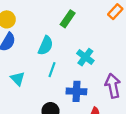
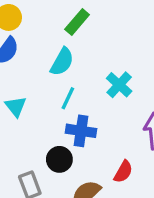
green rectangle: (68, 19) -> (77, 22), moved
blue cross: (76, 91) -> (81, 131), moved

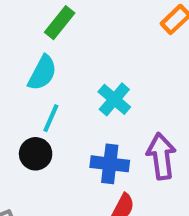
blue cross: (81, 131) -> (110, 164), moved
black circle: (59, 159) -> (36, 154), moved

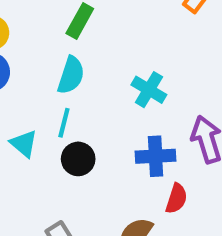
cyan line: (51, 118) -> (64, 123), moved

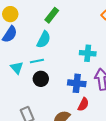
cyan cross: (149, 90) -> (88, 53), moved, turned -35
cyan line: (64, 123) -> (37, 61), turned 56

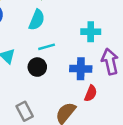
cyan line: (37, 61) -> (47, 47), moved

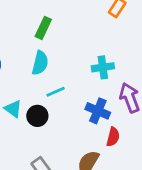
black circle: (37, 67) -> (37, 116), moved
blue cross: (81, 69) -> (98, 111), turned 30

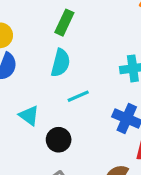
black circle: (37, 116) -> (59, 140), moved

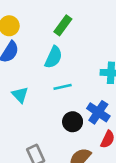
black circle: (59, 140) -> (73, 122), moved

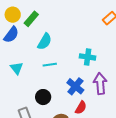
green rectangle: (63, 25) -> (31, 19), moved
black circle: (73, 122) -> (43, 97), moved

